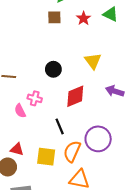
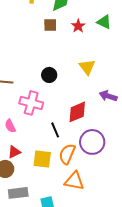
red diamond: (75, 96) -> (77, 112), moved
pink cross: (35, 98) -> (31, 103), size x1.6
pink semicircle: (20, 111) -> (10, 126), moved
red triangle: (17, 149) -> (14, 152), turned -40

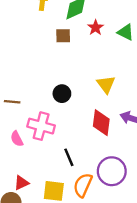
red star: (78, 26) -> (96, 28), moved
red diamond: (77, 112) -> (101, 123), moved, turned -60
pink semicircle: (10, 126) -> (17, 139), moved

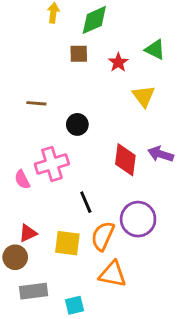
red star: (96, 28) -> (118, 62), moved
yellow triangle: (106, 84) -> (144, 96), moved
brown line: (12, 102) -> (36, 103), moved
pink cross: (41, 126) -> (52, 164), turned -32

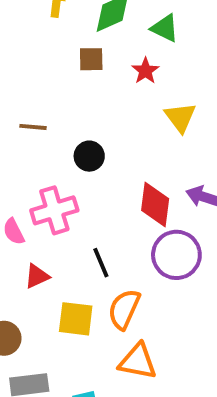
green triangle: (155, 50) -> (165, 28), moved
purple circle: (138, 219) -> (176, 255), moved
red triangle: (28, 233) -> (37, 276), moved

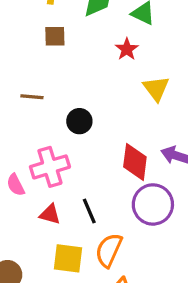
brown square: (91, 59) -> (55, 36), moved
red triangle: (37, 276) -> (50, 214), moved, turned 40

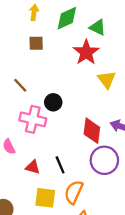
red star: (127, 49) -> (86, 52), size x1.6
brown line: (32, 97) -> (20, 85), turned 42
pink cross: (50, 167) -> (33, 119), moved, turned 30

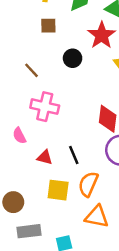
black circle: (53, 102) -> (73, 58), moved

